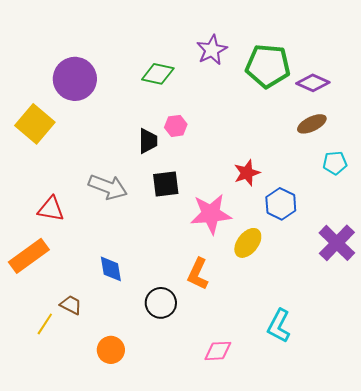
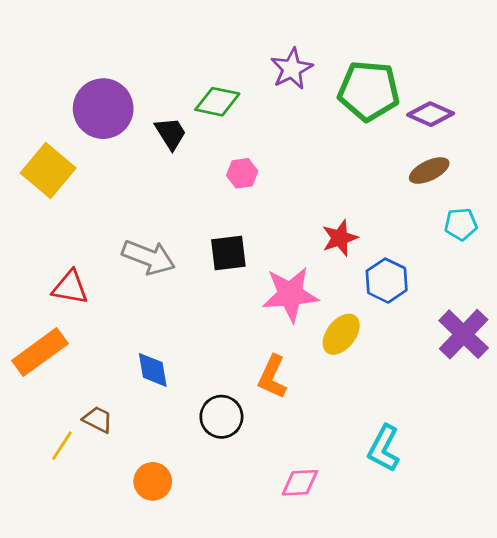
black trapezoid: (148, 141) -> (171, 133), moved, turned -32

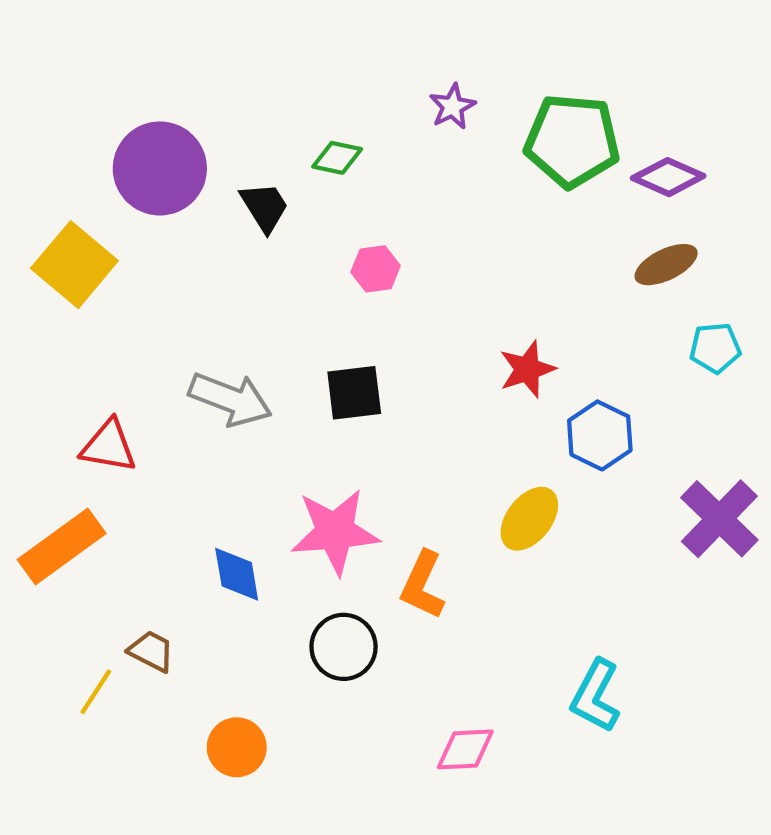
purple star: (292, 69) -> (452, 107), size x0.7
green diamond: (217, 102) -> (337, 158), size x0.7
pink star: (290, 294) -> (335, 532), moved

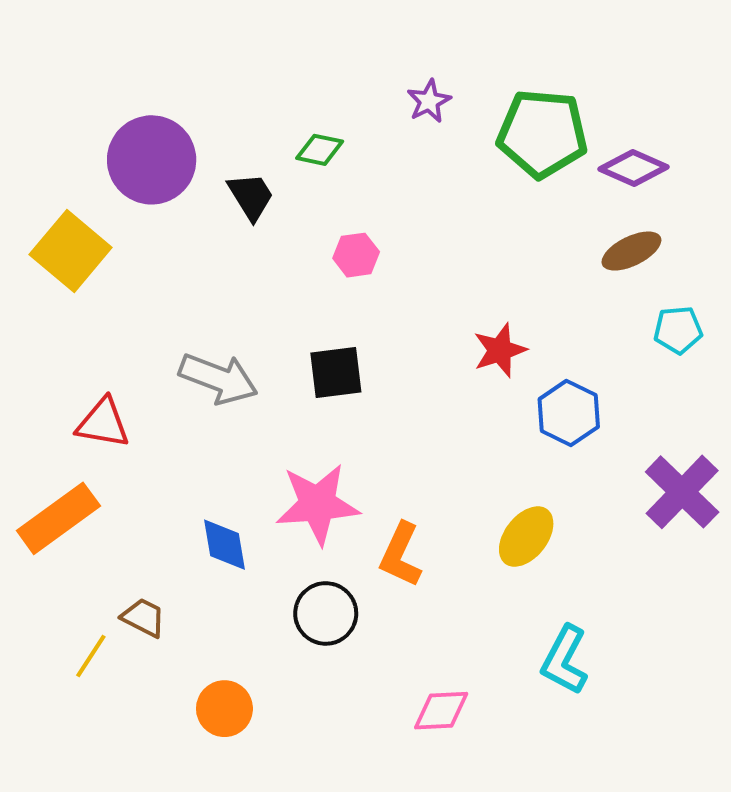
yellow ellipse: (529, 519) -> (526, 537), moved

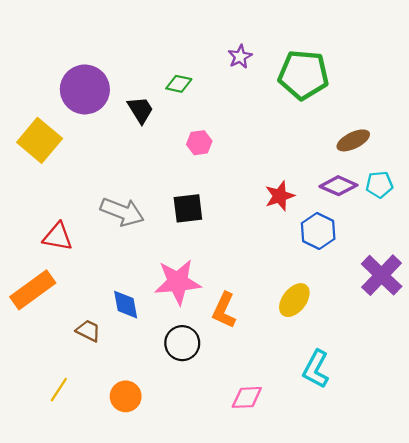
purple diamond: (633, 168) -> (339, 186), moved
brown trapezoid: (143, 618) -> (88, 331), moved
yellow line: (91, 656) -> (59, 390), moved

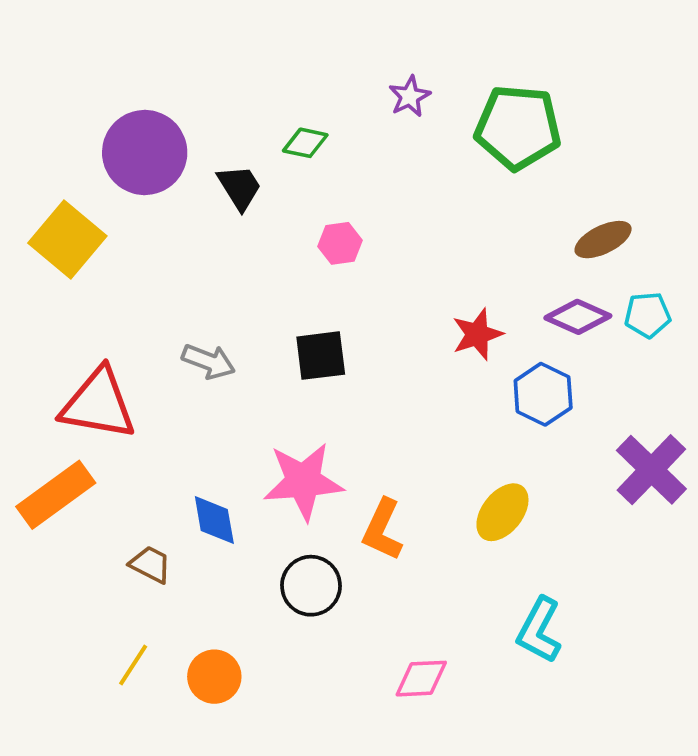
gray arrow: (122, 212) -> (208, 361), size x0.7
red triangle: (58, 237) -> (98, 404), size x1.5
yellow line: (59, 390) -> (133, 665), moved

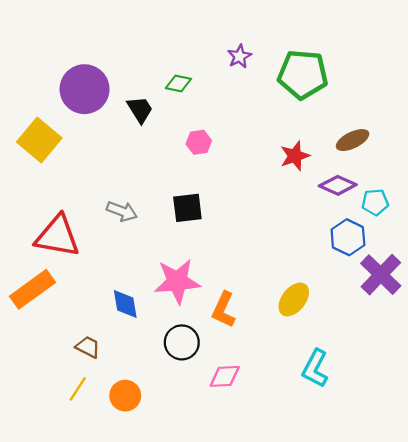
cyan pentagon: (648, 315) -> (375, 202), moved
red star: (477, 334) -> (295, 156), moved
blue hexagon: (543, 394) -> (348, 237), moved
brown trapezoid: (150, 564) -> (88, 347), moved
pink diamond: (421, 679) -> (225, 376), moved

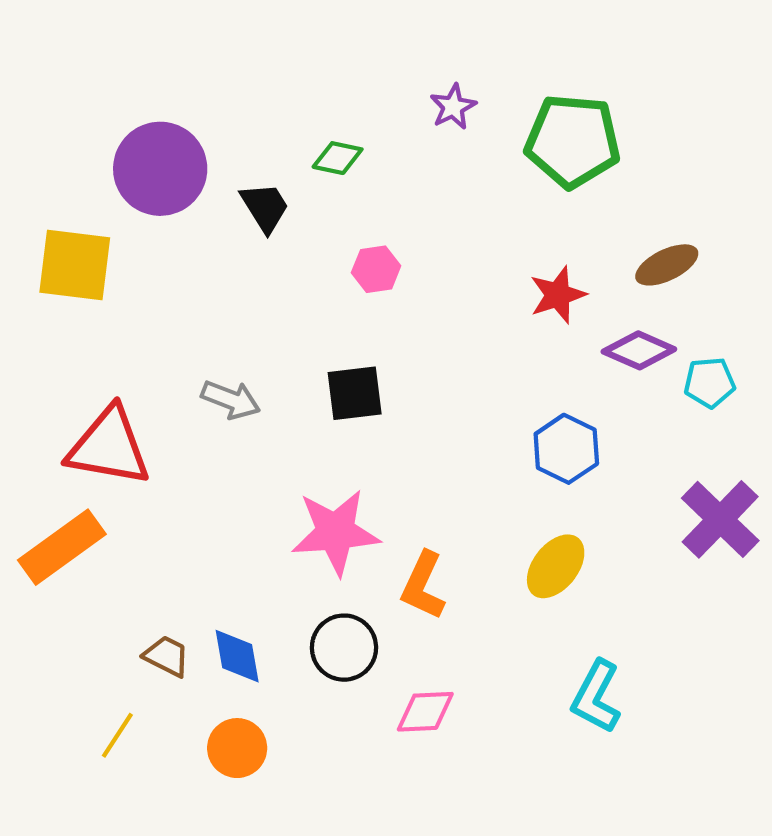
yellow square: (39, 140) -> (75, 265), turned -33
blue hexagon: (348, 237) -> (566, 449), moved
blue diamond: (125, 304) -> (237, 656), moved
yellow line: (78, 389) -> (117, 735), moved

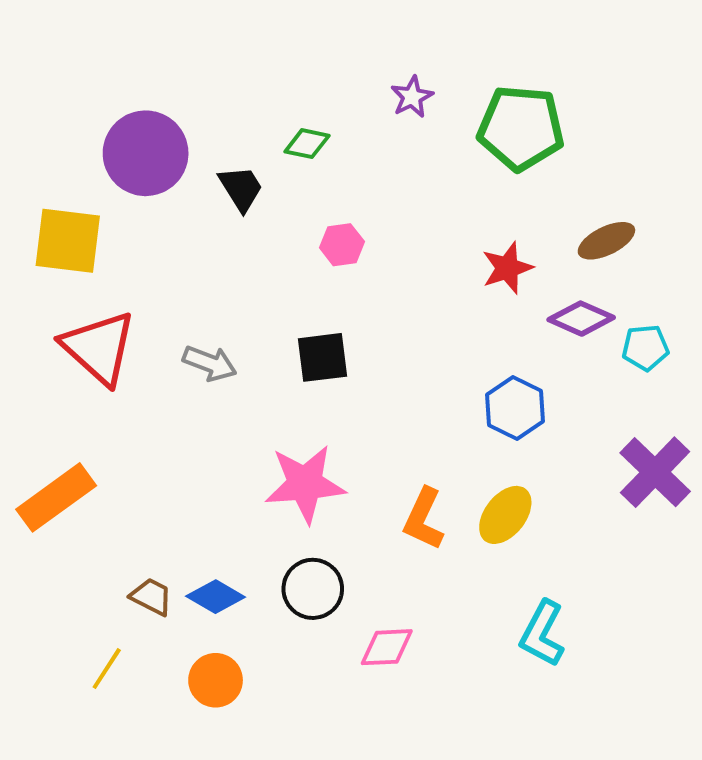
red triangle: (109, 447) -> (99, 348), moved, turned 32
orange L-shape: (423, 586) -> (424, 519), moved
blue diamond: (237, 656) -> (216, 597), turned -50

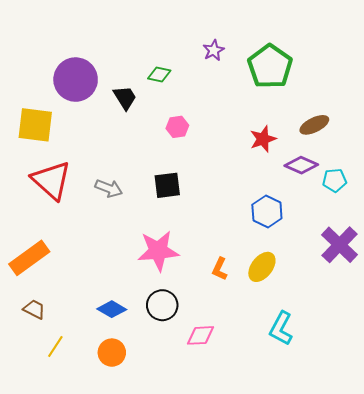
green pentagon: (521, 128) -> (270, 66), turned 30
orange L-shape: (424, 519) -> (220, 269), size x0.7
brown trapezoid: (151, 597) -> (34, 309), moved

